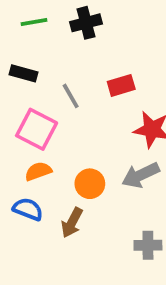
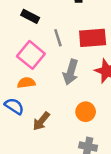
red rectangle: (121, 85) -> (93, 38), size x1.5
gray arrow: (141, 175) -> (71, 72), moved, turned -60
orange circle: (90, 184) -> (86, 112), moved

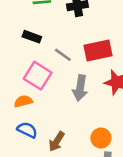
gray line: (58, 38) -> (63, 55), turned -30
orange semicircle: (26, 83) -> (23, 101), moved
orange circle: (86, 112) -> (101, 138), moved

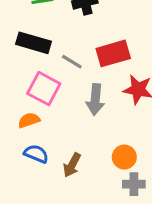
black rectangle: (32, 37) -> (33, 43), size x1.5

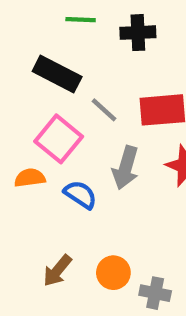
blue semicircle: (36, 154) -> (80, 195), moved
orange circle: (124, 157) -> (113, 273), moved
brown arrow: (72, 165) -> (57, 271), moved

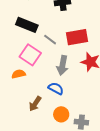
blue semicircle: (80, 195) -> (56, 88), moved
brown arrow: (57, 271) -> (35, 104), moved

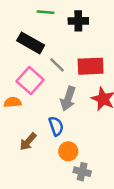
blue semicircle: (56, 88) -> (56, 126), turned 35
orange circle: (61, 114) -> (68, 151), moved

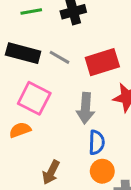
gray line: (57, 65) -> (60, 57), moved
blue semicircle: (56, 126) -> (97, 142), moved, turned 36

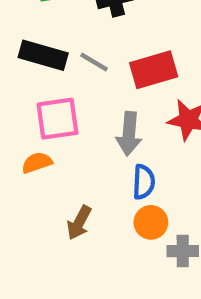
pink square: (34, 98) -> (57, 119), turned -36

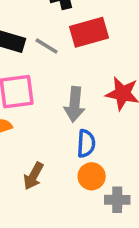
red rectangle: (154, 70) -> (89, 32), moved

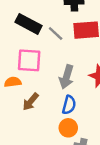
brown arrow: (33, 176) -> (31, 102), moved

